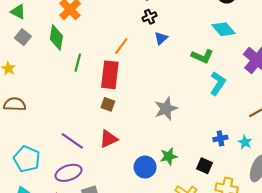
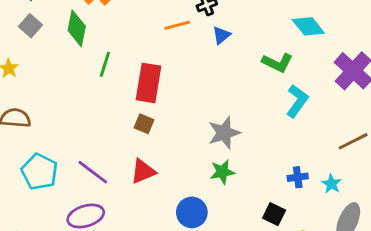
orange line: (121, 46) -> (177, 25), moved, turned 36
green star: (169, 156) -> (222, 172), moved
cyan pentagon: (27, 159) -> (39, 172), moved

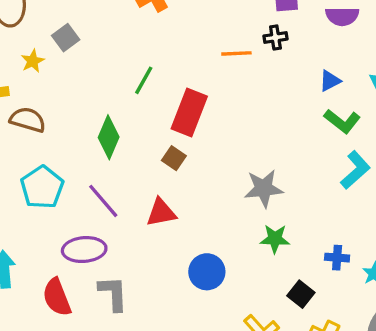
gray square: (30, 26) -> (66, 38), moved
green diamond: (77, 28) -> (109, 137), moved
blue triangle: (221, 35) -> (330, 81), moved
green star: (222, 172) -> (275, 239), moved

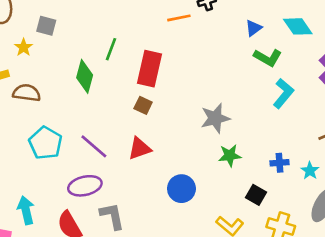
gray square: (66, 38) -> (46, 26), turned -30
green diamond: (109, 137) -> (85, 76), moved

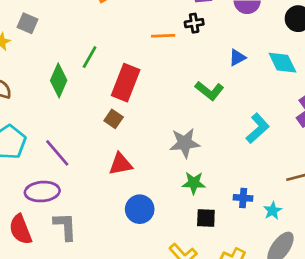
green L-shape: (268, 58) -> (209, 91), moved
red triangle: (140, 149) -> (121, 164), moved
black square: (256, 195) -> (206, 218), moved, turned -36

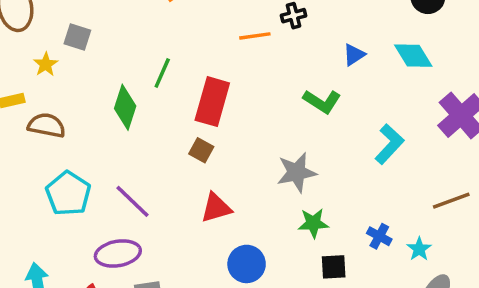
blue cross: (243, 198) -> (379, 236), turned 30

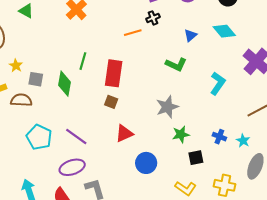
gray square: (77, 37) -> (36, 79), moved

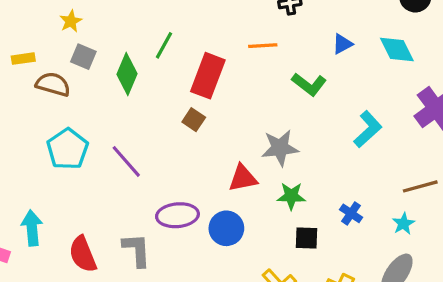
orange line: (133, 33) -> (263, 46), moved
yellow star: (16, 66) -> (71, 21), moved
red triangle: (124, 133) -> (243, 178), moved
cyan star: (243, 141) -> (404, 224), moved
purple ellipse: (72, 167) -> (177, 215), moved

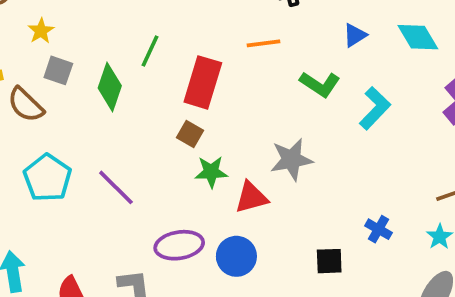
brown semicircle: (53, 84) -> (26, 105), turned -148
cyan L-shape: (368, 129) -> (375, 108), moved
green star: (291, 196) -> (211, 172), moved

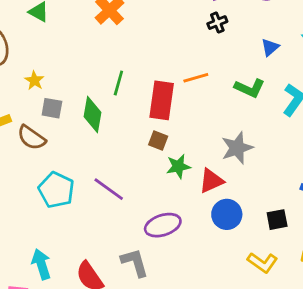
orange line: (264, 43) -> (196, 78), moved
blue circle: (236, 256) -> (227, 214), moved

